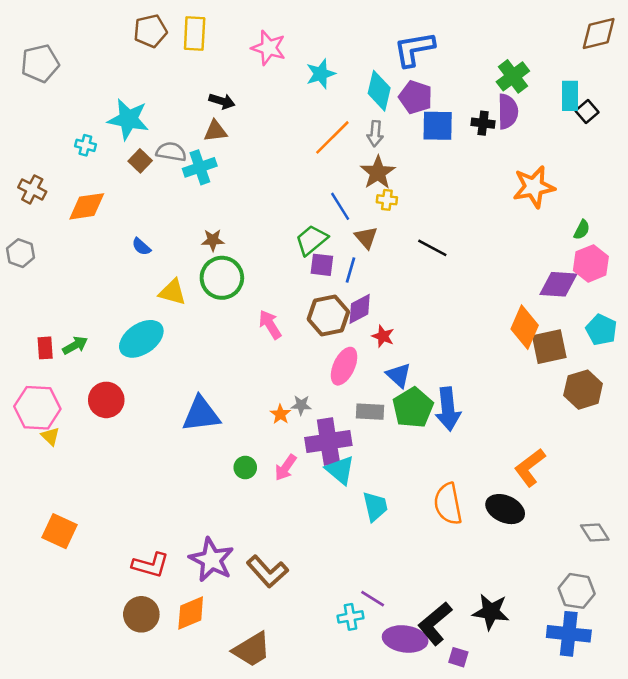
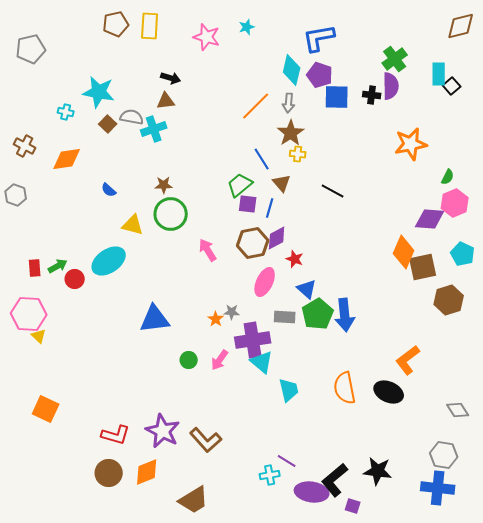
cyan star: (321, 74) -> (247, 27), moved, size x0.7
red circle: (106, 400) -> (75, 279), moved, size x0.7

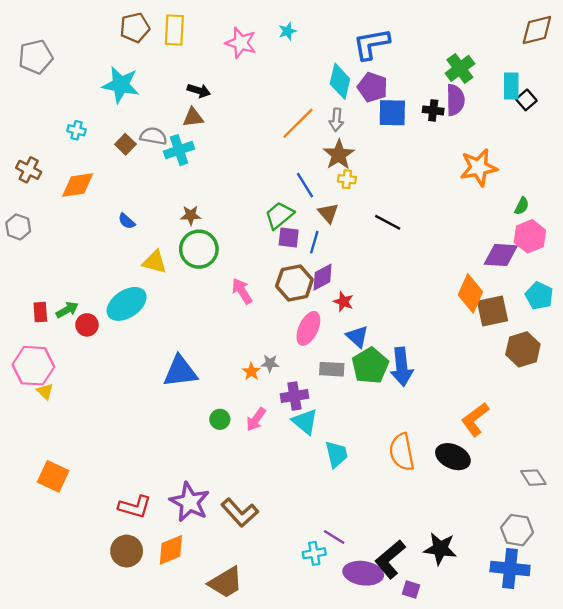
cyan star: (99, 92) -> (121, 85), moved
purple cross: (253, 340) -> (294, 396), size x0.7

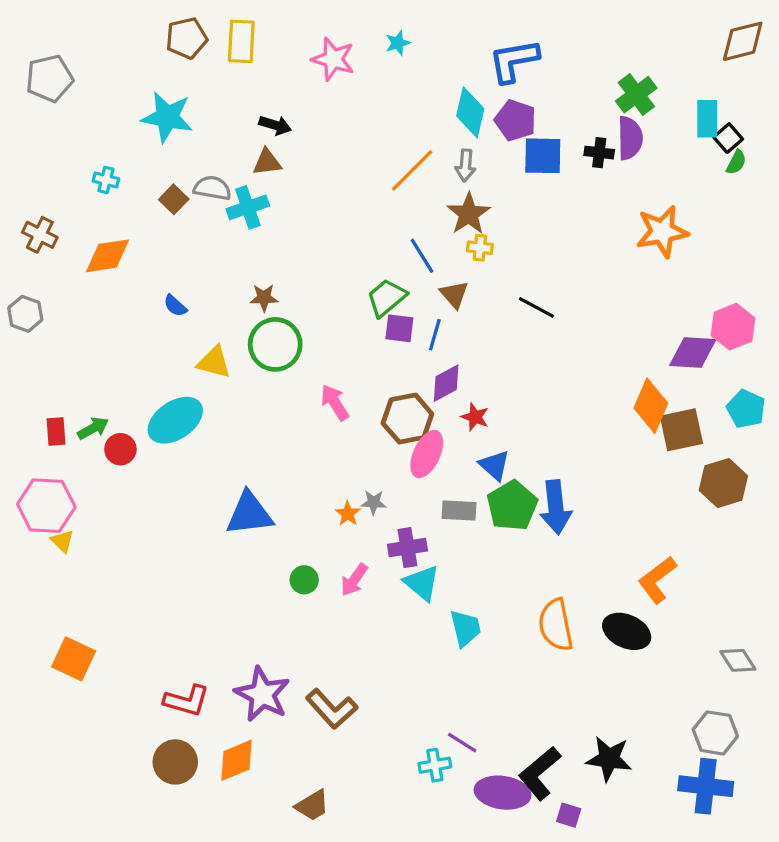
green semicircle: (522, 206) -> (736, 162), moved
brown hexagon: (294, 283) -> (407, 419), moved
brown trapezoid: (226, 582) -> (312, 805), size x0.7

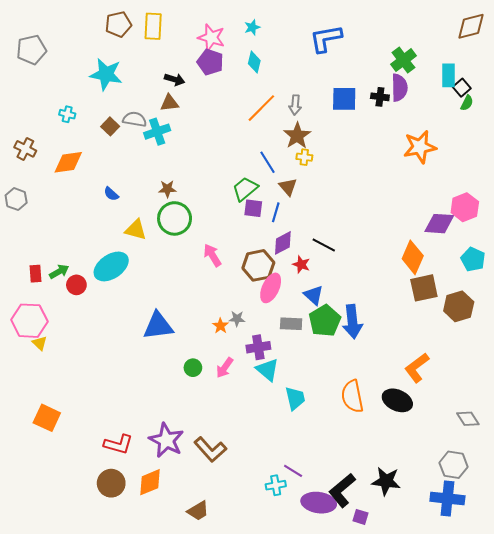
cyan diamond: (470, 112) -> (254, 62), moved, size x0.7
purple pentagon: (515, 120) -> (210, 62), moved
black line: (536, 307) -> (324, 245), moved
brown square: (681, 430) -> (424, 288), moved

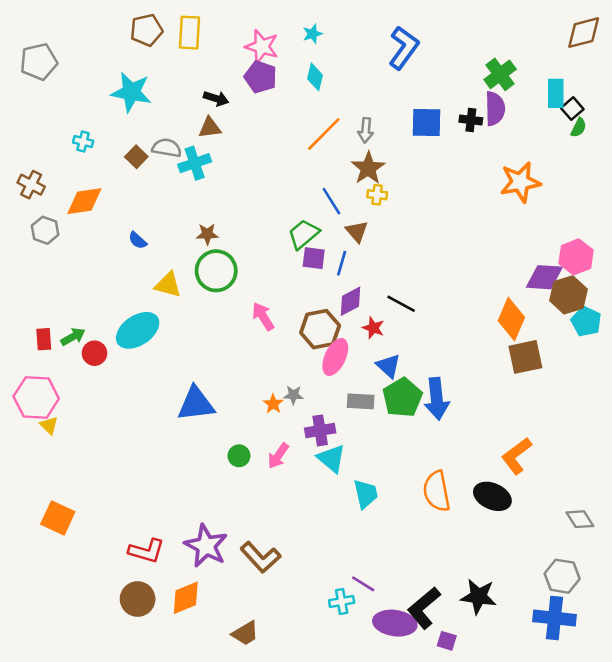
blue L-shape: (326, 39) -> (404, 48), turned 136
gray hexagon: (16, 199) -> (45, 230), moved
brown hexagon: (459, 306) -> (568, 295), moved

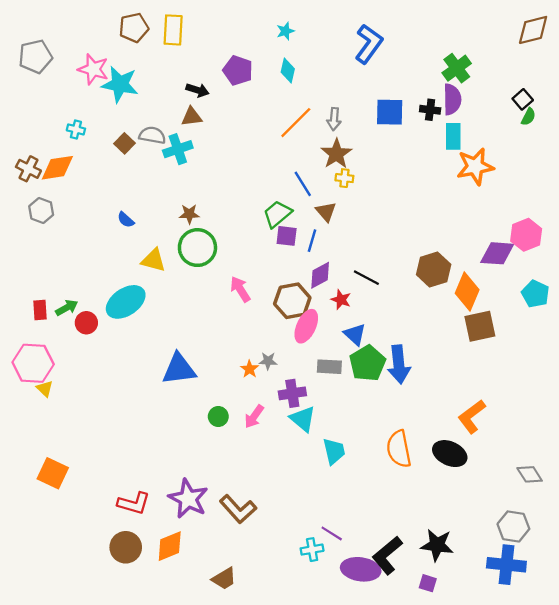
pink star: (262, 47) -> (93, 69), moved
cyan rectangle: (556, 93) -> (453, 136), moved
orange diamond: (84, 201) -> (57, 168), moved
brown hexagon: (568, 295) -> (434, 270), moved
purple square: (447, 641) -> (428, 583), moved

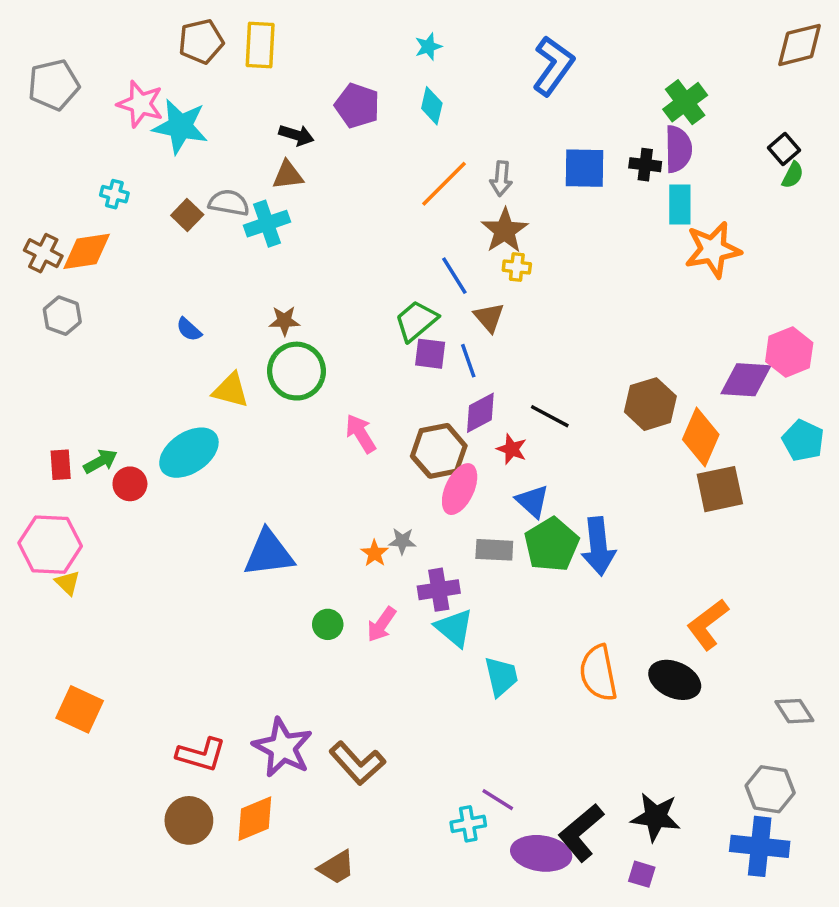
blue line: (312, 241) -> (468, 361), turned -35

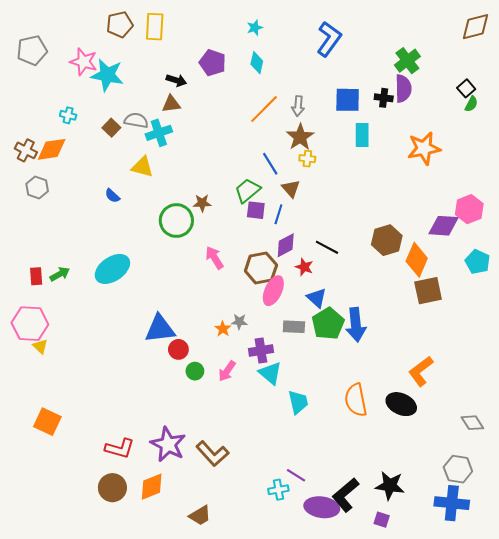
cyan rectangle: (680, 205) -> (362, 135), moved
brown star: (284, 321) -> (202, 203), moved
blue line: (468, 361) -> (278, 214), turned 36
yellow triangle: (231, 390) -> (142, 167), moved
red circle: (130, 484) -> (178, 349), moved

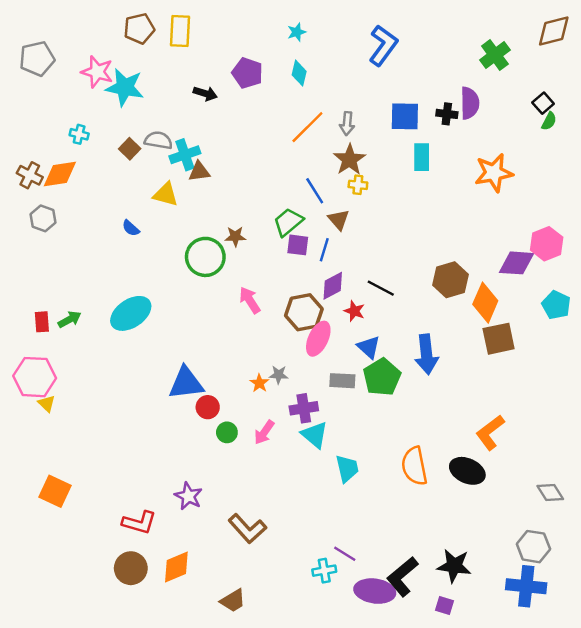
green cross: (407, 61) -> (495, 55), moved
brown triangle: (171, 104) -> (199, 172), moved
blue arrow: (356, 325) -> (426, 354), moved
purple star: (168, 444) -> (188, 496), moved, size x0.7

